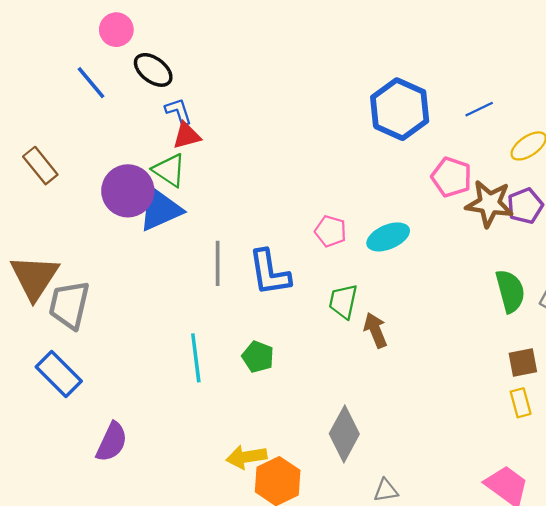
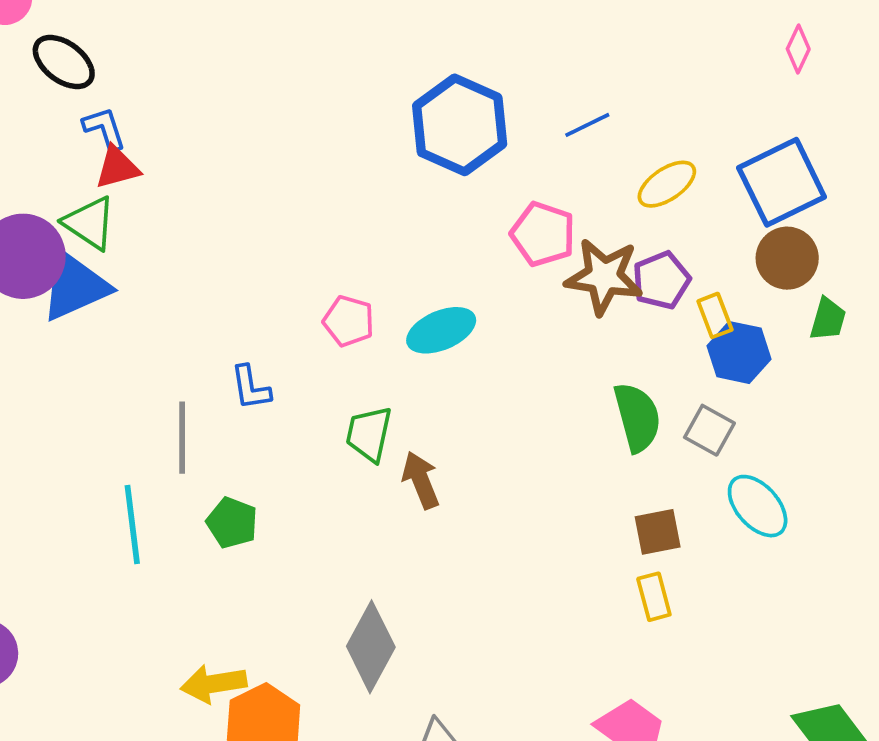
gray line: (218, 263) -> (182, 438), moved
blue L-shape: (269, 273) -> (251, 388), size x0.6

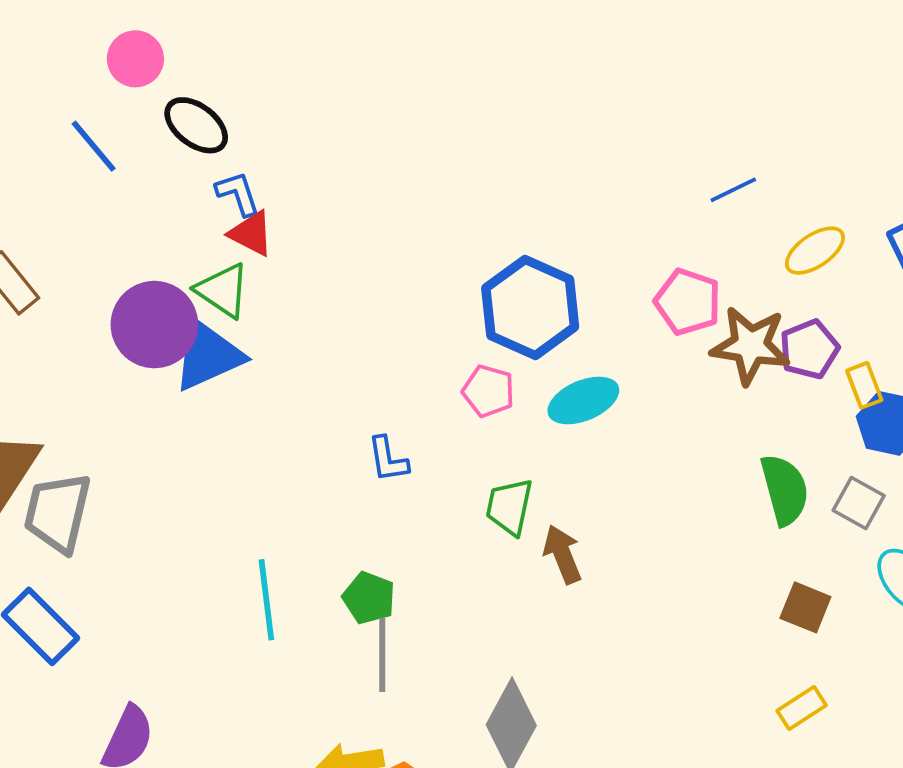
blue hexagon: (460, 125) -> (530, 307), moved
red triangle: (117, 167) -> (251, 233), turned 42
gray line: (182, 438) -> (382, 655), moved
brown square: (658, 532) -> (805, 607), turned 33
yellow rectangle: (654, 597) -> (802, 708), moved, turned 72

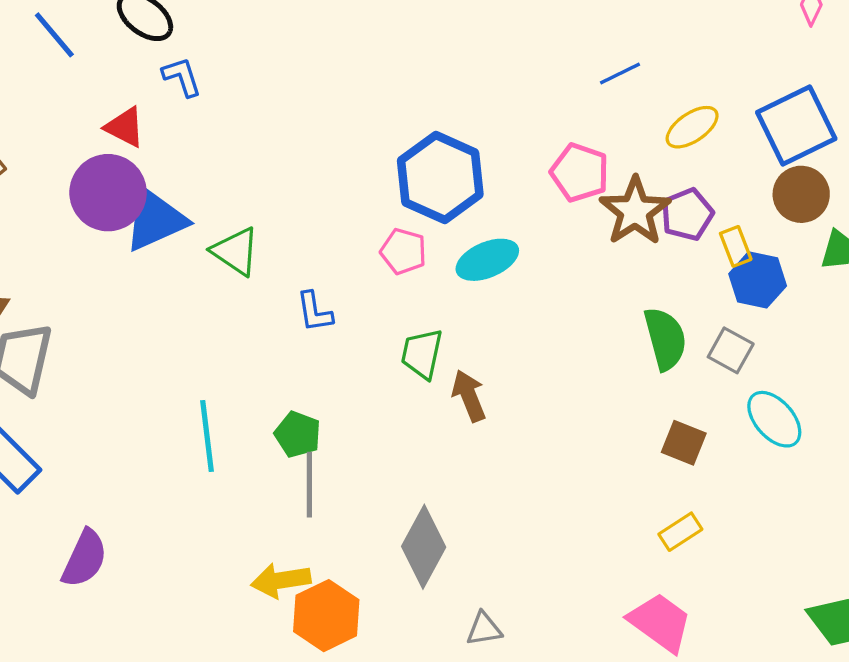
red triangle: (251, 233) -> (125, 127), moved
green triangle: (223, 290) -> (236, 251), moved
brown star: (750, 345) -> (635, 211), turned 30

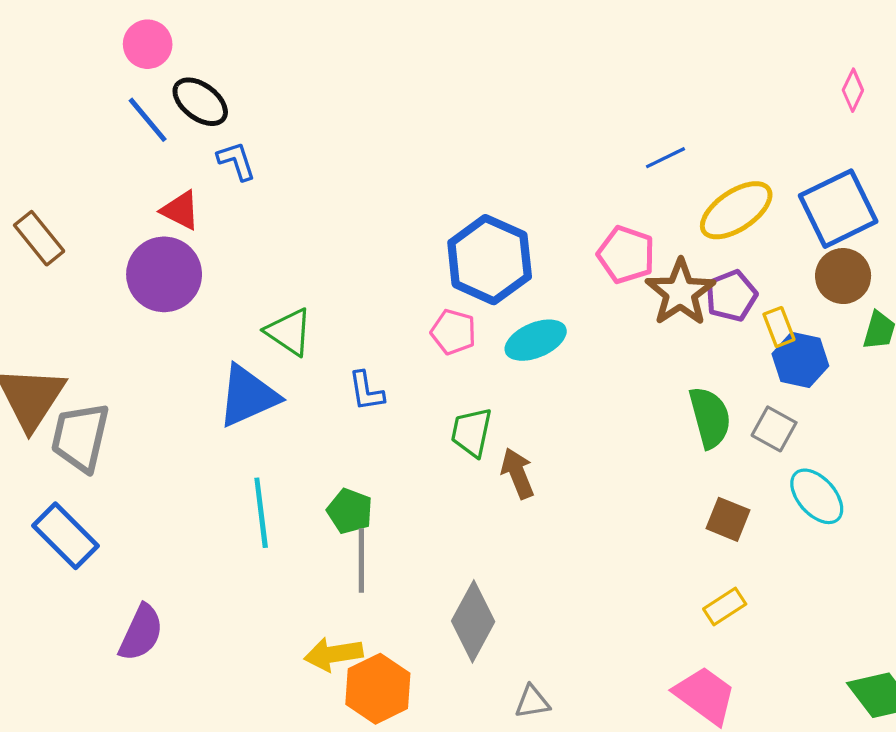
blue line: (54, 35) -> (148, 120), moved
yellow ellipse: (692, 127) -> (736, 210), size x1.4
blue triangle: (155, 219) -> (248, 396), moved

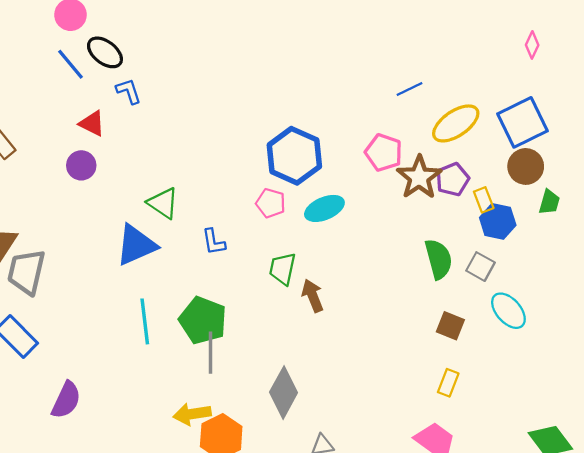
purple circle: (164, 274) -> (81, 165), size x0.6
green pentagon: (350, 511) -> (203, 320), size x1.6
yellow rectangle: (725, 606) -> (448, 383), turned -36

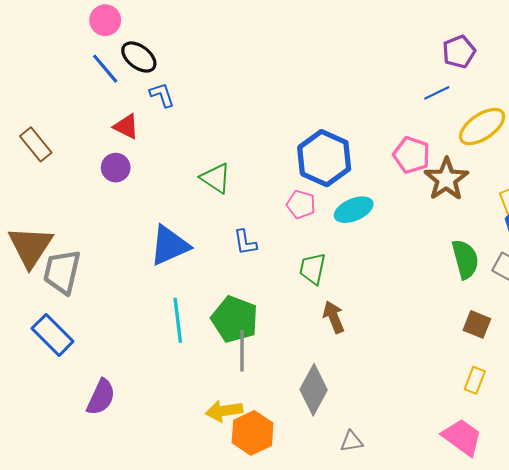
purple pentagon: (453, 179) -> (459, 52), moved
green triangle: (163, 203) -> (216, 178), moved
brown arrow: (313, 296) -> (334, 317), moved

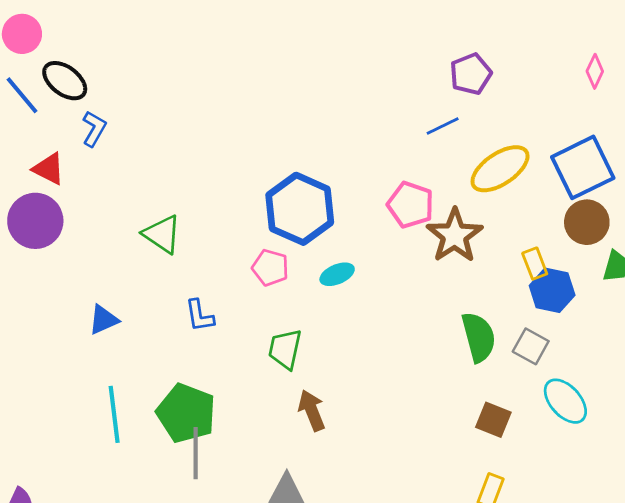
blue L-shape: (162, 95) -> (94, 129), turned 48
purple circle: (116, 168) -> (35, 221), size x1.5
cyan ellipse: (354, 210) -> (337, 274), size x0.7
blue triangle: (169, 245) -> (103, 320), size x0.6

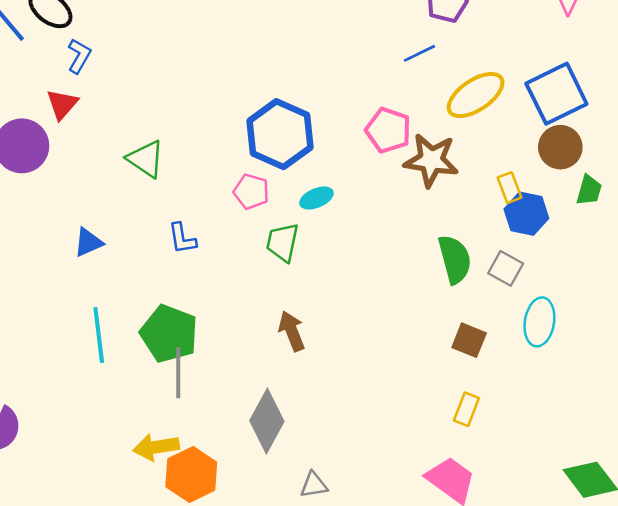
red triangle: (49, 169) -> (62, 104), moved, turned 44
brown star: (455, 236) -> (431, 160), turned -30
green trapezoid: (285, 349) -> (283, 242), moved
cyan ellipse: (565, 401) -> (539, 322), turned 51

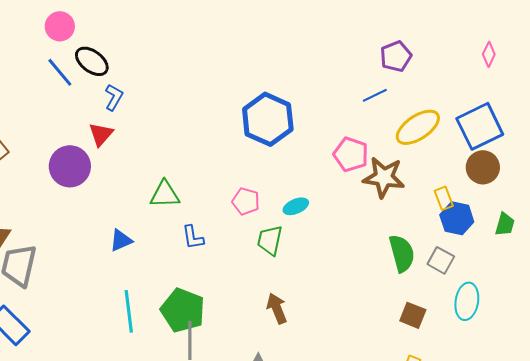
blue hexagon: (280, 134) -> (268, 119), moved
green triangle: (146, 159) -> (165, 194), moved, turned -36
green trapezoid: (589, 190) -> (505, 224), moved

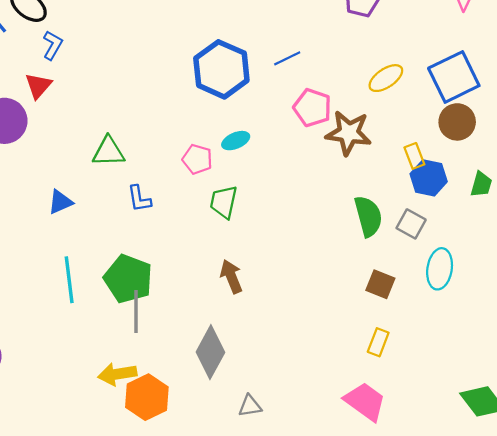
blue line: (375, 95) -> (287, 58), moved
yellow ellipse: (418, 127) -> (386, 78), size x0.7
cyan ellipse: (296, 206) -> (236, 141), moved

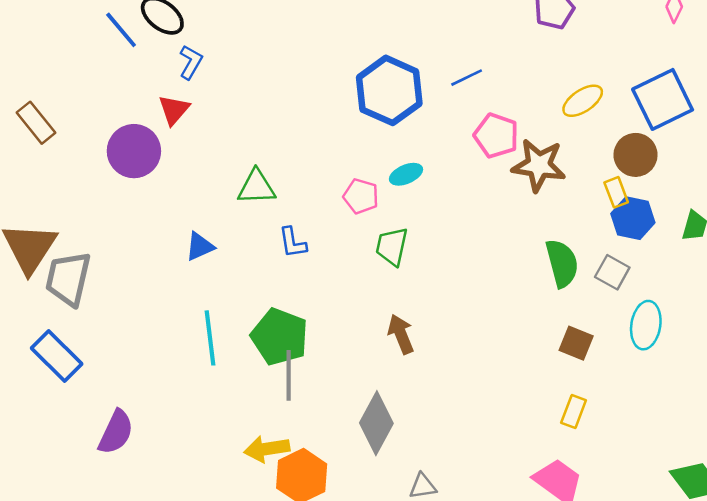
brown circle: (457, 122) -> (635, 155), moved

